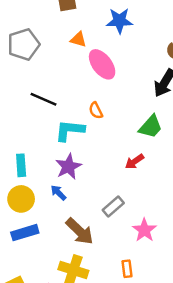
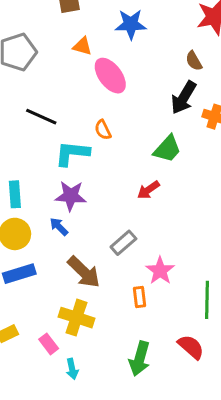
purple star: (68, 167) -> (71, 196), turned 30
orange rectangle: (127, 269) -> (140, 297), moved

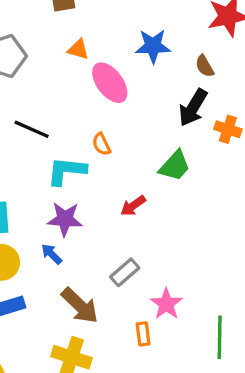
blue star: (131, 24) -> (153, 46), moved
red arrow: (148, 190) -> (133, 206), moved

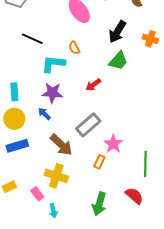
black arrow: (193, 108) -> (117, 32), moved
gray rectangle: (125, 272) -> (88, 125), size x1.4
orange rectangle: (143, 334) -> (99, 162), turned 32

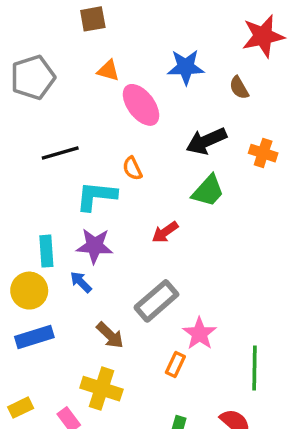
black arrow: (117, 32) -> (206, 141), turned 35
black line: (32, 39) -> (60, 153), turned -40
cyan rectangle: (14, 92) -> (46, 251), moved
brown arrow: (61, 145) -> (110, 335), size x0.7

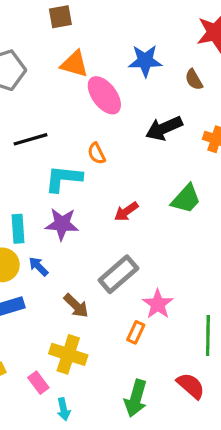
orange triangle: (108, 70) -> (74, 64), size x1.4
green trapezoid: (208, 191) -> (186, 199), moved
blue arrow: (81, 282) -> (38, 266), moved

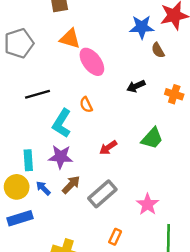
blue star: (145, 61) -> (142, 27), moved
black arrow: (164, 128) -> (136, 86), size x0.7
cyan L-shape: (64, 179) -> (62, 123), turned -64
pink star: (158, 304) -> (148, 204), moved
brown arrow: (76, 306) -> (71, 185), moved, turned -90

